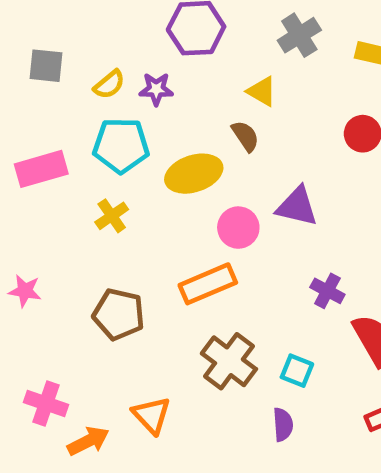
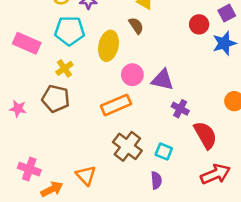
pink rectangle: (41, 169) -> (27, 43), turned 40
yellow ellipse: (194, 174) -> (108, 46), turned -60
purple triangle: (297, 206) -> (163, 80), moved
brown pentagon: (119, 314) -> (56, 99), moved

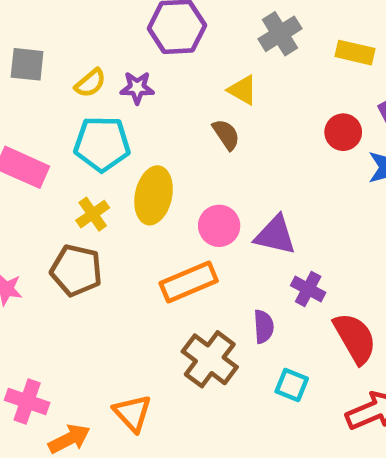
yellow ellipse: (108, 46) -> (154, 195), moved
cyan square: (164, 151) -> (292, 385), moved
purple semicircle: (156, 180) -> (264, 326), moved

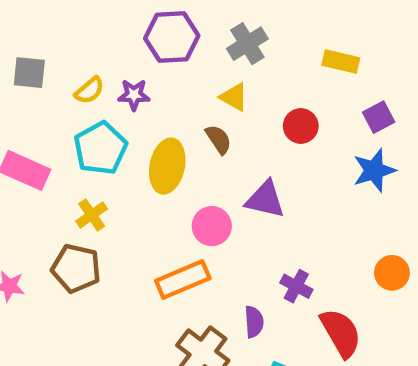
gray cross: (280, 34) -> (247, 44), moved
red circle: (343, 132) -> (301, 126), moved
cyan pentagon: (102, 144) -> (101, 148), turned -30
yellow ellipse: (154, 195) -> (167, 166), moved
purple triangle: (275, 235) -> (265, 199), moved

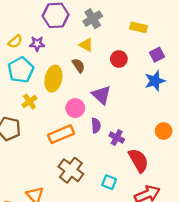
purple triangle: (265, 199) -> (101, 95), turned 30
yellow cross: (92, 215) -> (29, 102), moved
purple semicircle: (254, 322) -> (96, 126), moved

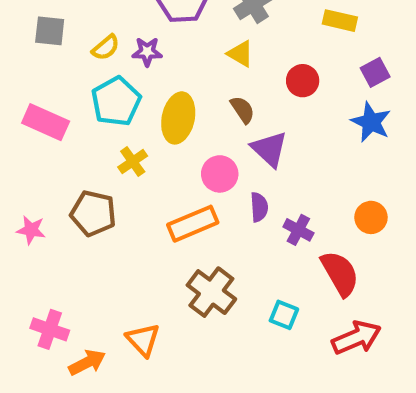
brown semicircle: (79, 66) -> (242, 110), moved
blue star: (155, 81) -> (371, 122), turned -30
orange circle: (164, 131) -> (371, 217), moved

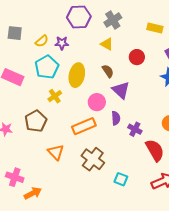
brown pentagon: (93, 213) -> (36, 121), turned 30
cyan square: (284, 315) -> (121, 179), moved
orange triangle: (143, 340) -> (56, 152), moved

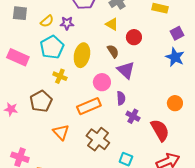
red circle: (137, 57) -> (134, 37), moved
yellow cross: (55, 96) -> (60, 76), turned -32
purple cross: (135, 129) -> (133, 116), moved

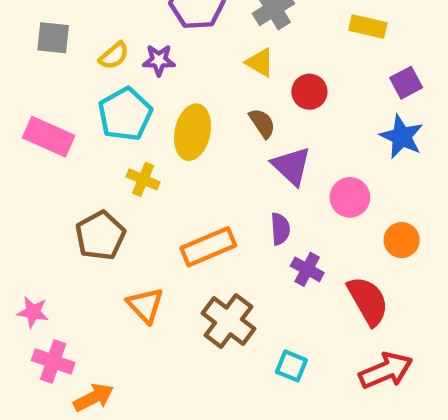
pink circle: (102, 82) -> (350, 197), moved
pink star: (11, 109) -> (33, 312), moved

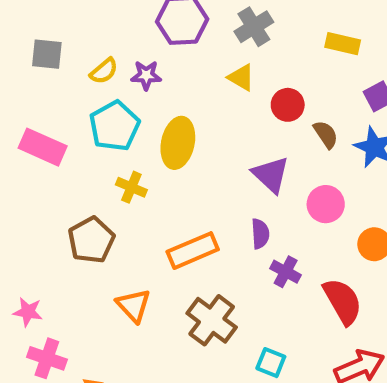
brown semicircle: (262, 123) -> (326, 134), moved

